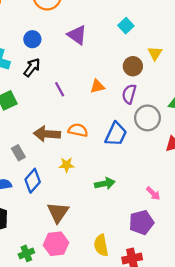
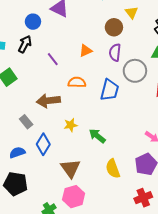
blue circle: (32, 39) -> (33, 22), moved
orange semicircle: (78, 130) -> (77, 82), moved
green arrow: (105, 184) -> (97, 136), moved, turned -120
yellow semicircle: (101, 245) -> (113, 169), moved

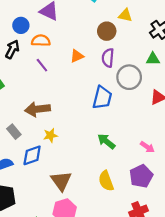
yellow triangle: (131, 12) -> (125, 15), turned -40
orange semicircle: (77, 82) -> (41, 41), moved
yellow star: (71, 125) -> (50, 135), moved
green arrow: (97, 136) -> (106, 141), moved
blue diamond: (43, 144) -> (32, 155), turned 40

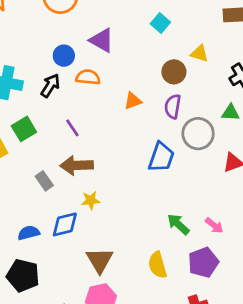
purple line: (42, 65) -> (72, 128), moved
gray rectangle: (14, 132) -> (44, 181), moved
green arrow: (106, 141) -> (178, 224), moved

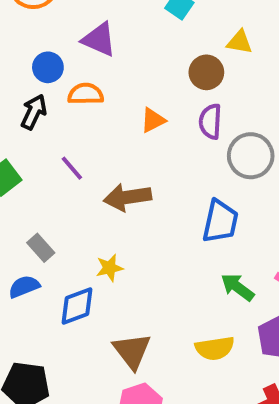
blue trapezoid: (161, 157) -> (220, 221), moved
brown arrow: (77, 165) -> (128, 197), moved
blue semicircle: (29, 233) -> (24, 287), moved
yellow semicircle: (157, 265) -> (215, 348), turned -76

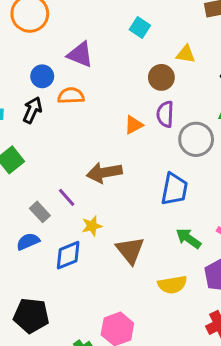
orange triangle: (153, 120) -> (134, 125), moved
purple line: (72, 168) -> (67, 197), moved
brown triangle: (132, 351) -> (130, 250), moved

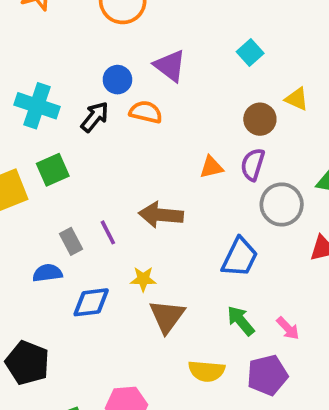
yellow star: (92, 226) -> (143, 279), moved

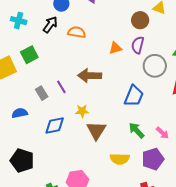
cyan cross: (37, 106) -> (19, 21), size x0.7
orange semicircle: (146, 112) -> (77, 32), moved
blue semicircle: (47, 273) -> (20, 113), moved

